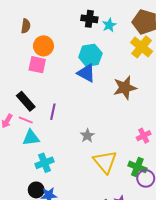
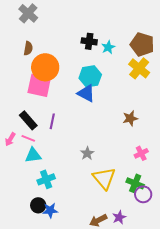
orange circle: (43, 46) -> (45, 67), size x1.4
pink square: (37, 65) -> (39, 85), size x1.4
brown star: (125, 88) -> (130, 118), moved, size x0.7
purple line: (53, 112) -> (52, 121), moved

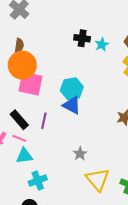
orange circle: (45, 67) -> (22, 65), moved
cyan hexagon: (90, 76) -> (72, 89), moved
blue triangle: (86, 93) -> (72, 105), moved

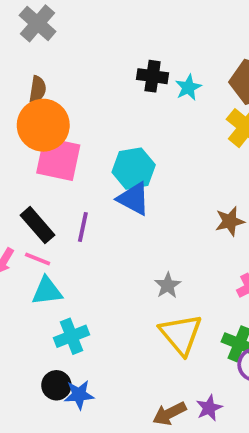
gray star: (80, 154) -> (168, 285), moved

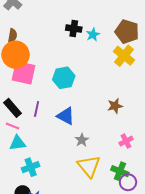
blue triangle: (134, 199) -> (66, 116), moved

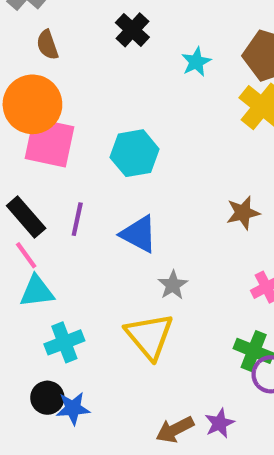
black cross: (74, 29) -> (132, 30), moved, turned 35
brown semicircle: (12, 36) -> (47, 45), moved, turned 152
pink line: (12, 126) -> (26, 255), turned 32
yellow triangle: (89, 166) -> (149, 336), moved

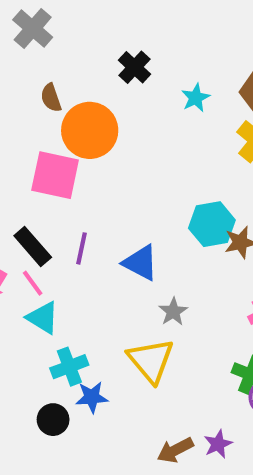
brown semicircle: (47, 45) -> (51, 98), moved
orange circle: (32, 104) -> (90, 130), moved
cyan hexagon: (135, 153) -> (212, 224), moved
cyan triangle: (37, 291) -> (43, 318), turned 39
blue star: (73, 408) -> (92, 397), moved

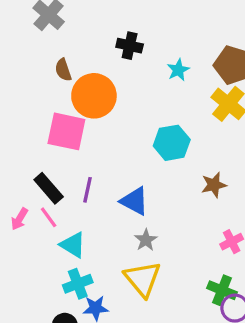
black cross: (135, 67) -> (130, 46), turned -30
cyan hexagon: (212, 224) -> (172, 143), moved
gray star: (173, 312) -> (146, 240), moved
cyan triangle: (43, 318) -> (73, 245), moved

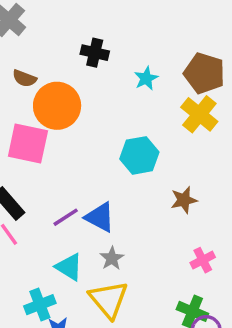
brown semicircle: (63, 70) -> (24, 78), turned -50
purple line: (87, 190) -> (66, 217), moved, turned 45
cyan triangle: (73, 245) -> (69, 267), moved

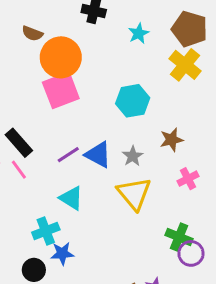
pink square: (28, 143) -> (61, 90), moved, turned -33
gray star: (112, 258) -> (133, 156), moved
pink cross: (203, 260) -> (188, 179), moved
yellow triangle: (108, 299) -> (134, 194), moved

